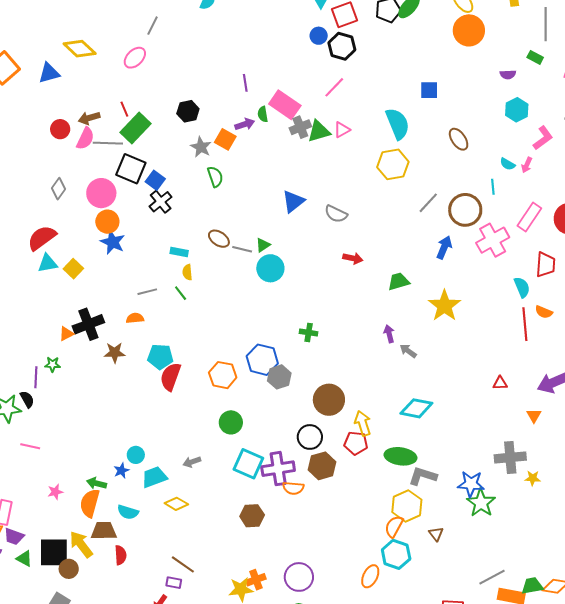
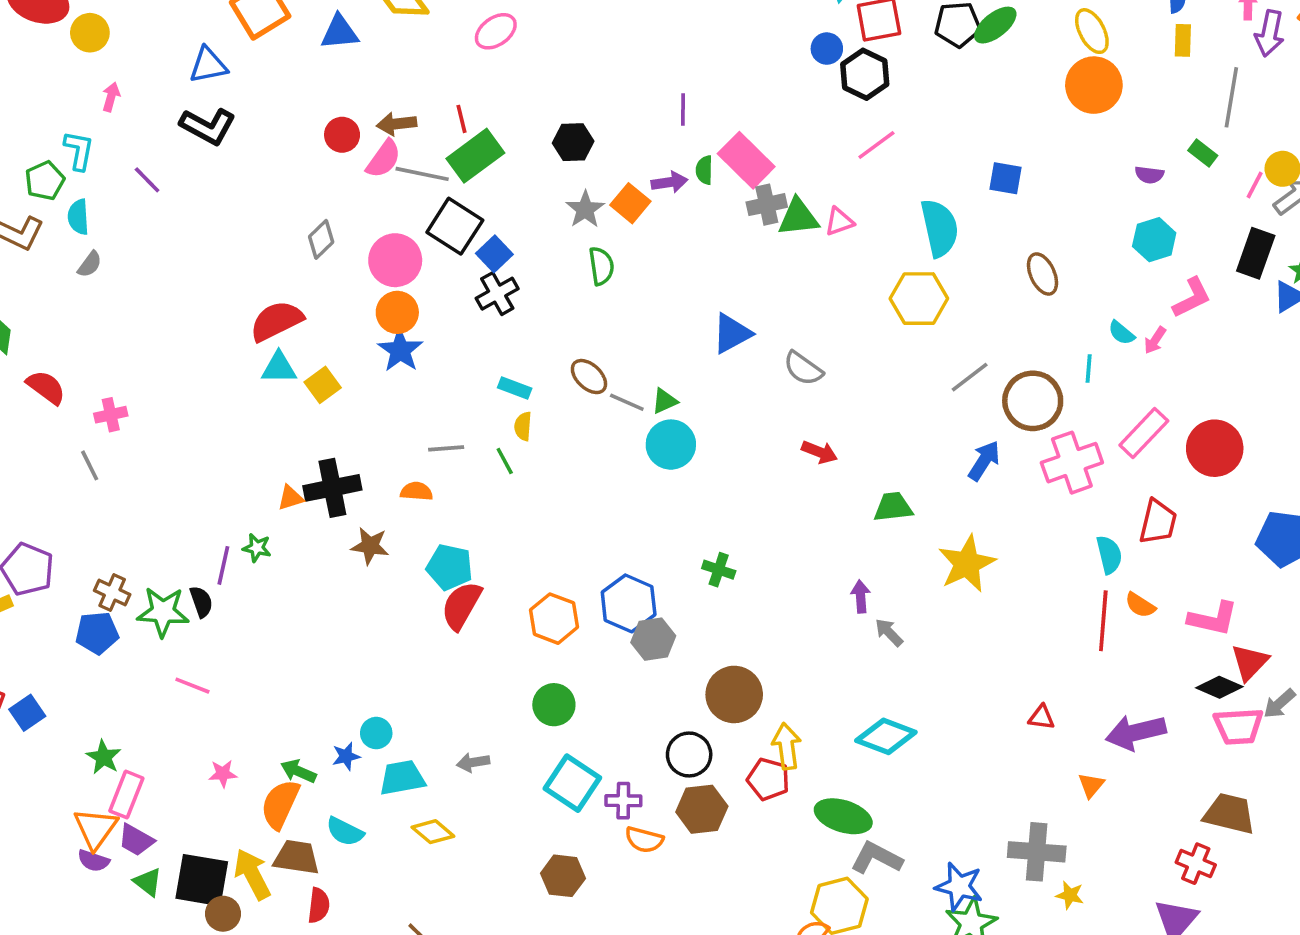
pink line: (334, 87) -> (876, 145), moved
purple cross: (278, 469) -> (623, 801), size x0.6

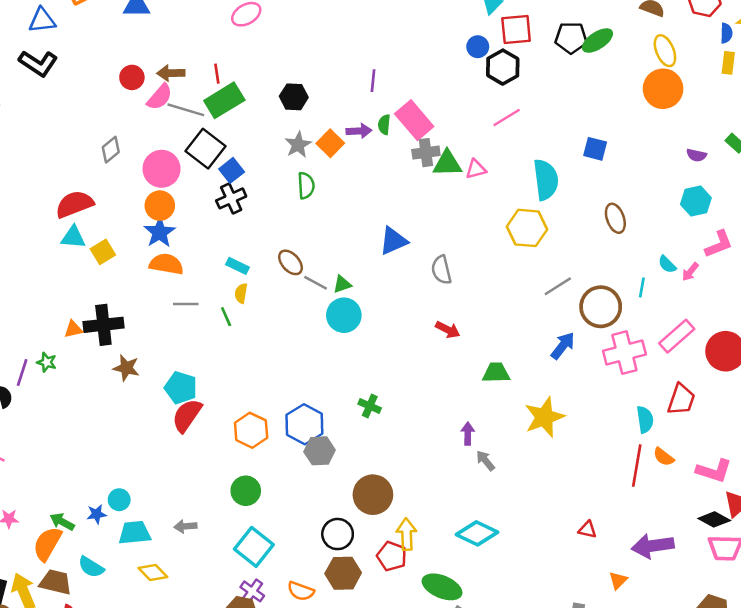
gray semicircle: (803, 368) -> (441, 270), turned 36
orange semicircle: (417, 491) -> (166, 264), moved, size x1.5
purple cross: (623, 801) -> (252, 591), moved, turned 30

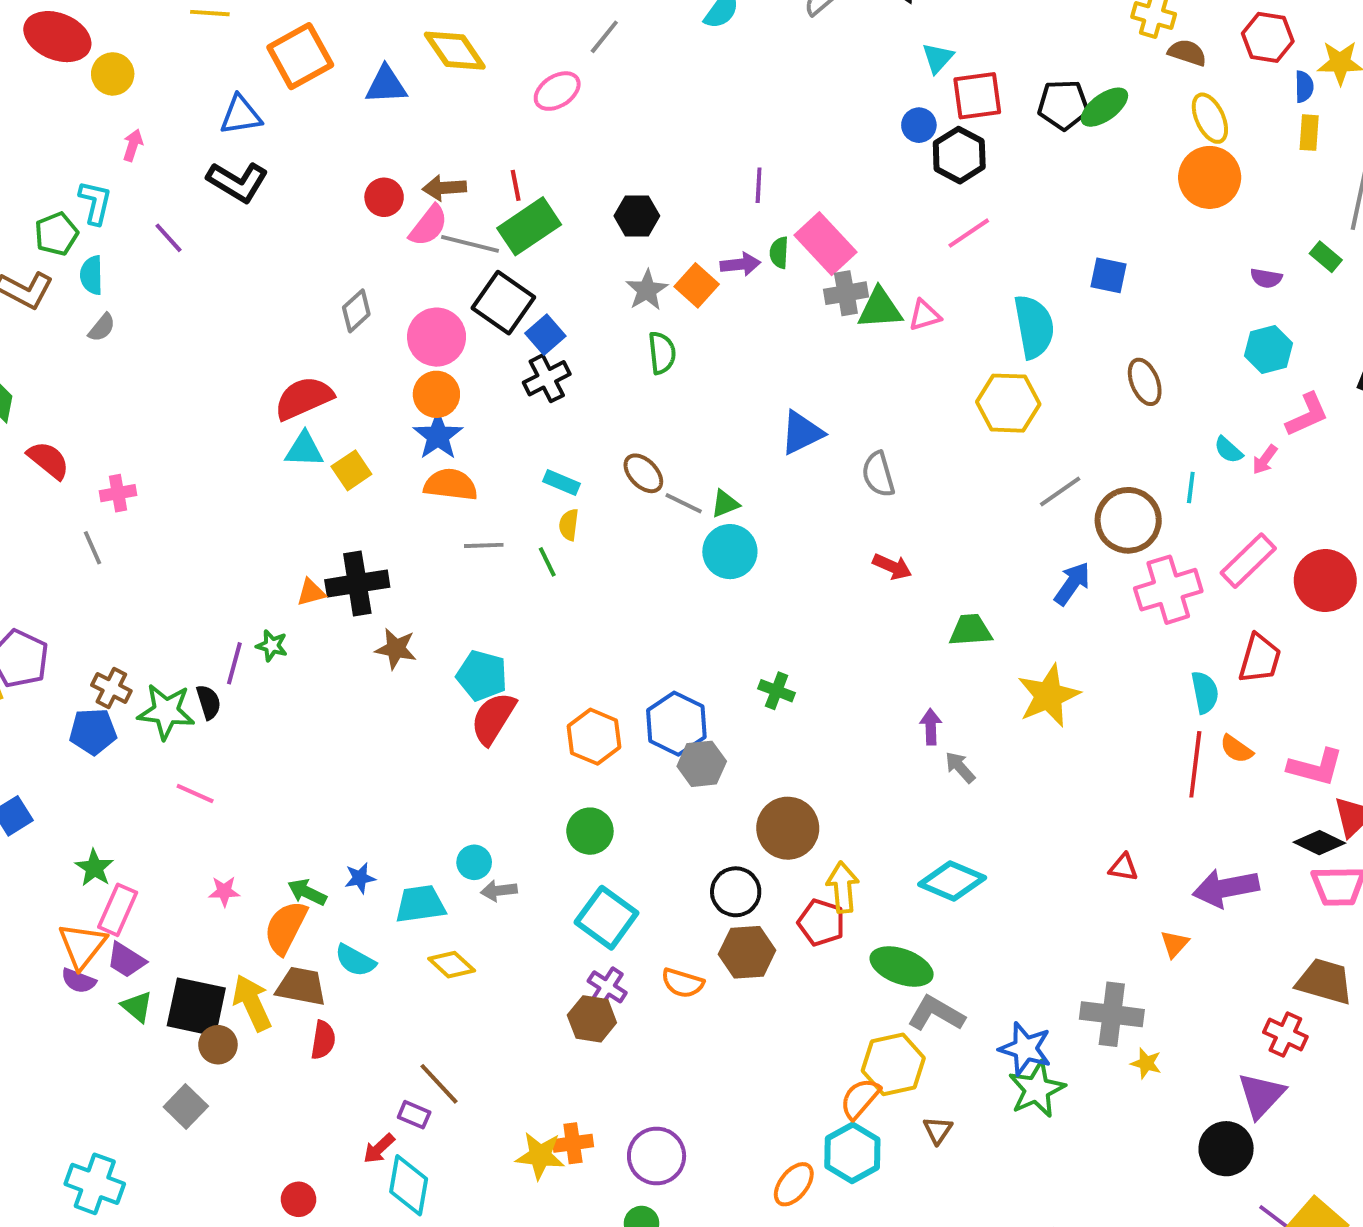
cyan circle: (119, 500) -> (474, 862), moved

